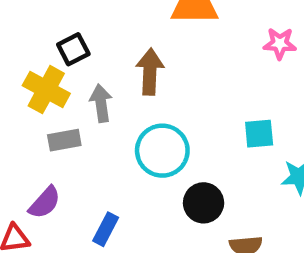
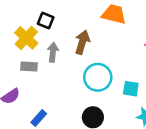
black square: (73, 49) -> (46, 21), turned 35
cyan circle: (162, 151) -> (98, 77), moved

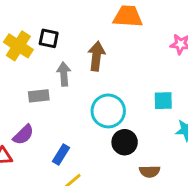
yellow cross: (26, 38) -> (18, 46), moved
cyan circle: (98, 77) -> (108, 111), moved

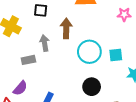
black square: (49, 38) -> (41, 10), moved
cyan circle: (108, 111) -> (89, 52), moved

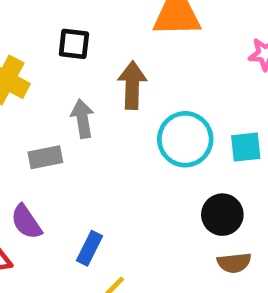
black circle: (92, 87) -> (222, 215), moved
purple semicircle: (20, 88) -> (26, 222), turned 105

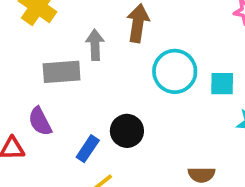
gray rectangle: (45, 157) -> (62, 72), size x1.4
black circle: (222, 215) -> (127, 131), moved

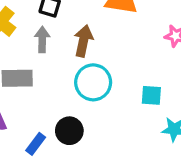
gray arrow: (95, 45) -> (42, 39), moved
cyan circle: (175, 71) -> (93, 82), moved

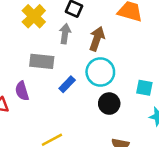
black circle: (69, 131) -> (109, 104), moved
blue rectangle: (36, 144) -> (67, 84), moved

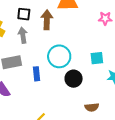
brown arrow: (97, 39) -> (47, 20), moved
blue rectangle: (67, 84) -> (36, 74), turned -32

